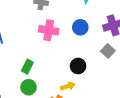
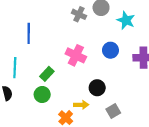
pink cross: (49, 30) -> (76, 55), moved
gray square: (108, 51) -> (113, 111), moved

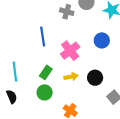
blue line: (29, 33) -> (43, 37), moved
pink cross: (76, 55) -> (70, 51), turned 36
yellow arrow: (81, 105) -> (71, 77), moved

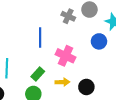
blue circle: (102, 40) -> (99, 41), moved
pink cross: (70, 51) -> (66, 56), turned -36

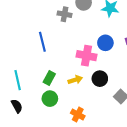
blue circle: (99, 41) -> (105, 43), moved
pink cross: (66, 56) -> (86, 56), moved

